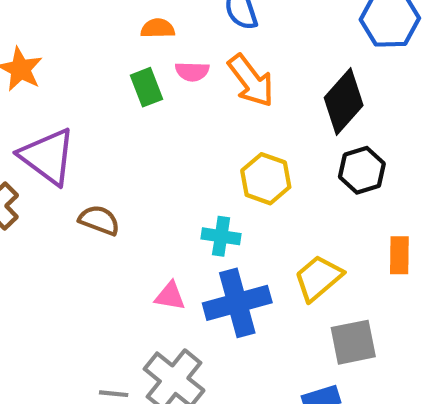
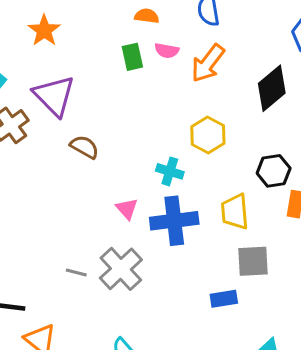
orange arrow: (251, 81) -> (208, 63), turned 66
black hexagon: (362, 170) -> (274, 171), moved
yellow trapezoid: (318, 278) -> (235, 212), turned -63
pink triangle: (170, 296) -> (127, 209), turned 30

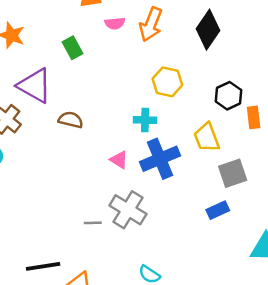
green rectangle: (132, 57) -> (72, 48), moved

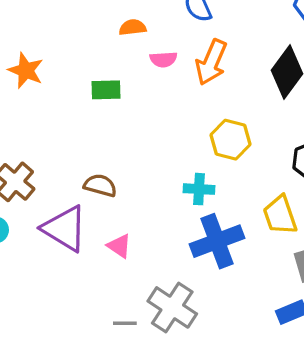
green rectangle: (72, 48) -> (106, 90), turned -65
purple triangle: (35, 86) -> (65, 229), moved
pink triangle: (119, 160) -> (119, 246), moved

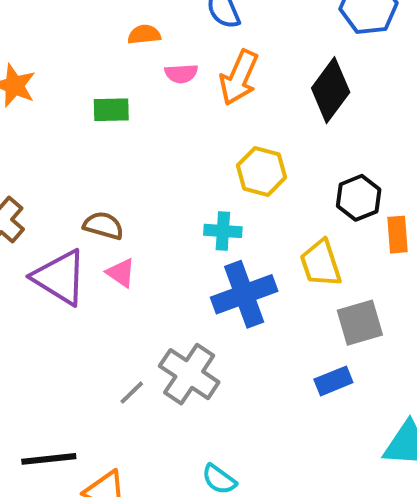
pink triangle: (119, 246) -> (121, 273), moved
gray line: (125, 323) -> (132, 393), turned -45

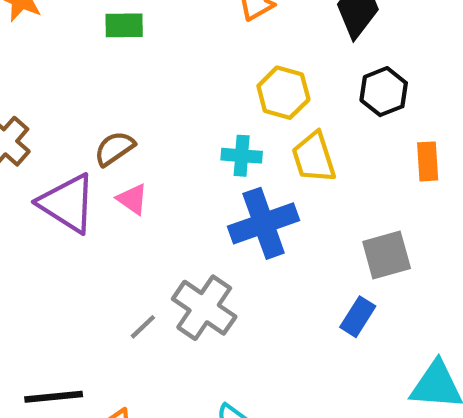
black hexagon: (359, 198) -> (384, 92), moved
brown semicircle: (103, 226) -> (114, 149), turned -51
yellow trapezoid: (321, 263) -> (314, 157), moved
blue rectangle: (333, 381) -> (358, 317), turned -36

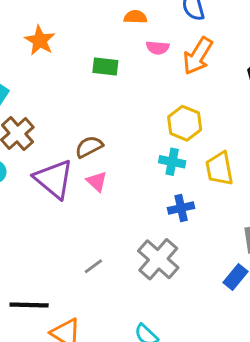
yellow hexagon: (283, 93) -> (185, 123), moved
blue cross: (264, 223) -> (181, 208), size x0.6
gray cross: (204, 308) -> (158, 259), moved

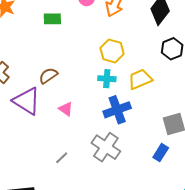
yellow trapezoid: (219, 169) -> (140, 79), turned 85
pink triangle: (97, 181) -> (66, 109), moved
blue cross: (181, 208) -> (117, 110), size x1.5

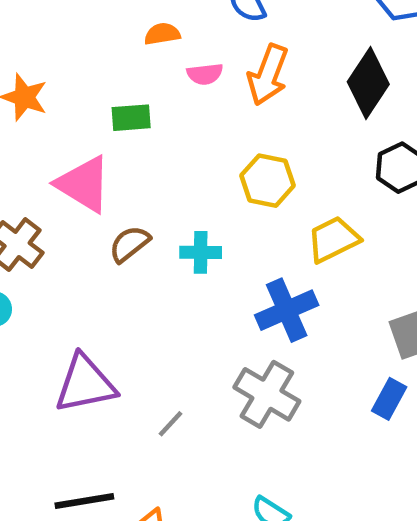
cyan cross: (107, 79) -> (201, 252), moved
purple triangle: (27, 101) -> (85, 384), moved, turned -40
pink triangle: (66, 109) -> (84, 184), moved, size x1.8

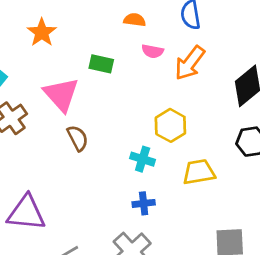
brown semicircle: (130, 244) -> (78, 138), turned 84
cyan cross: (201, 252) -> (143, 159), moved
blue cross: (287, 310) -> (144, 203), moved, size x0.6

